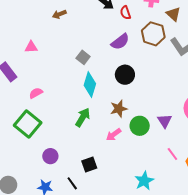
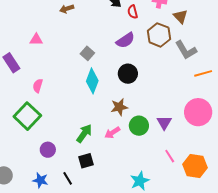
pink semicircle: (36, 93) -> (38, 86), turned -48
green arrow: (83, 117) -> (84, 133), moved

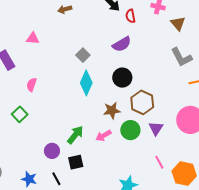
brown hexagon: (159, 35) -> (142, 102), moved
green square: (27, 116) -> (20, 114), size x0.6
purple circle: (48, 150) -> (52, 151), moved

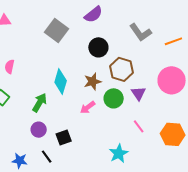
gray square: (83, 55) -> (56, 31), size x1.6
gray L-shape: (182, 57) -> (140, 32), moved
cyan diamond: (86, 83) -> (61, 82), moved
green arrow: (75, 135) -> (40, 103), moved
pink line: (159, 162) -> (139, 126), moved

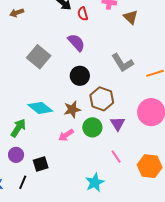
purple semicircle: (93, 14) -> (76, 43), turned -96
cyan diamond: (61, 82) -> (40, 108), turned -70
black line: (47, 157) -> (23, 182), turned 56

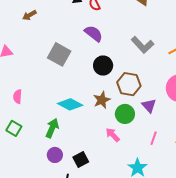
pink arrow: (66, 135) -> (113, 135), moved, turned 91
pink line: (116, 157) -> (154, 138), turned 64

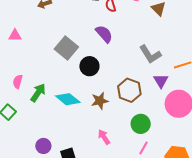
black circle: (103, 66) -> (89, 66), moved
purple triangle: (149, 106) -> (161, 81), moved
green circle: (125, 114) -> (141, 124), moved
green arrow: (52, 128) -> (38, 93), moved

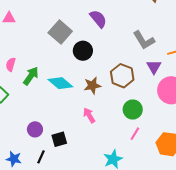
pink arrow: (104, 137) -> (89, 115), moved

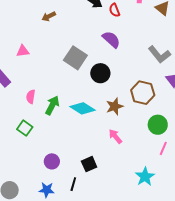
purple circle: (35, 129) -> (52, 161), moved

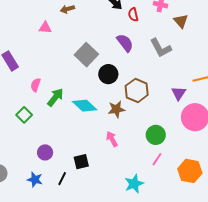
pink triangle: (23, 51) -> (45, 28), moved
gray L-shape: (159, 54) -> (161, 48), moved
brown hexagon: (143, 93) -> (137, 90), moved

